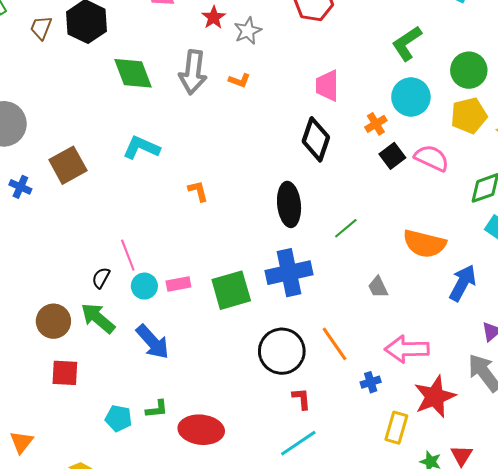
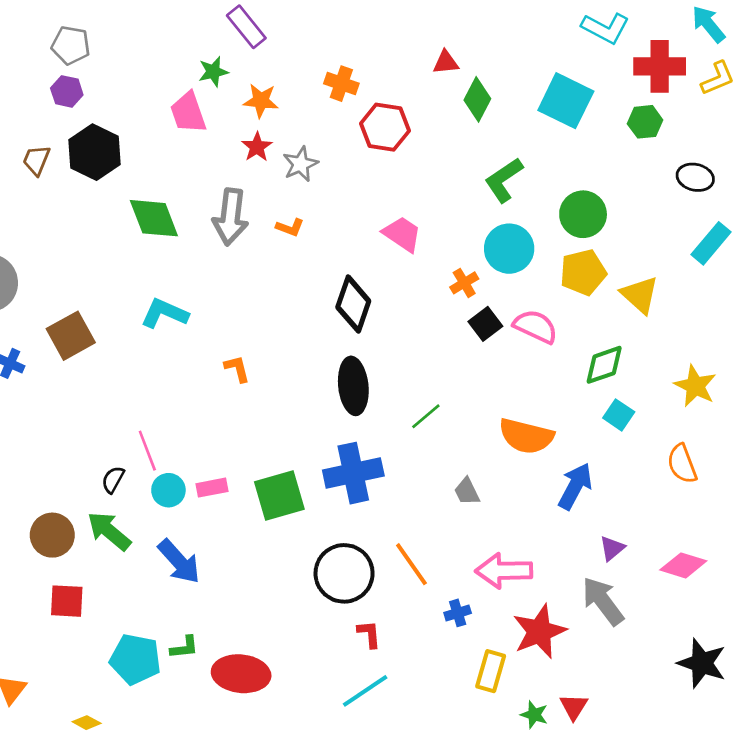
pink trapezoid: (327, 86) -> (402, 234), turned 124
black diamond: (316, 139) -> (353, 304), moved
cyan pentagon: (119, 418) -> (135, 659), size x1.5

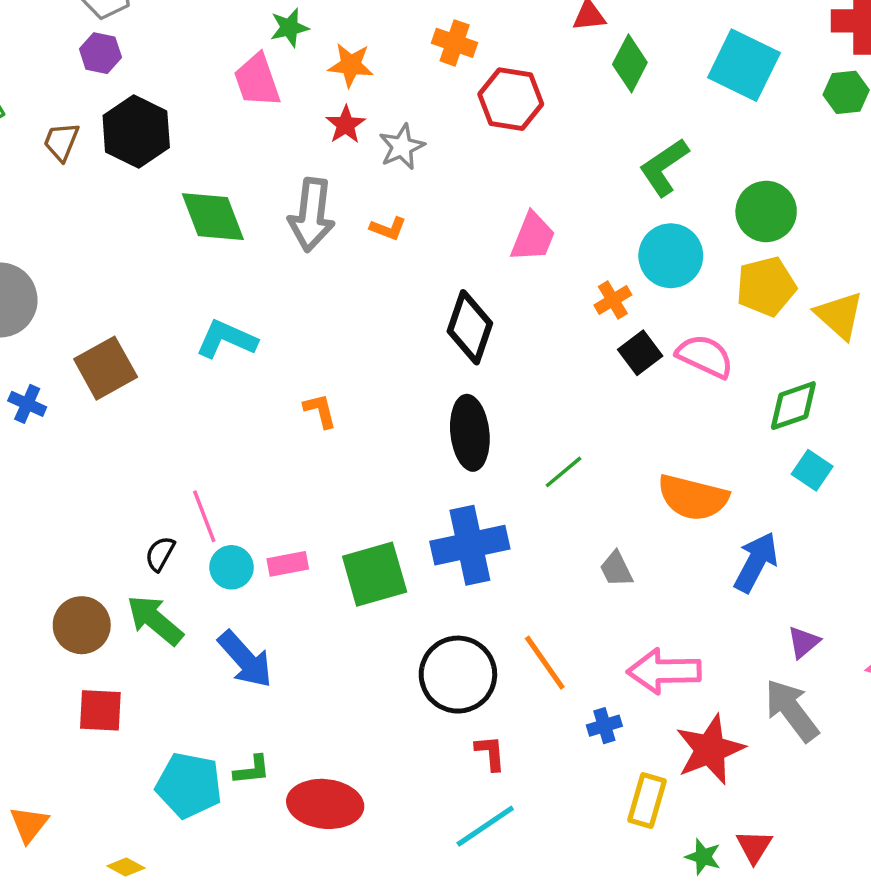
pink trapezoid: (402, 234) -> (533, 237), turned 78

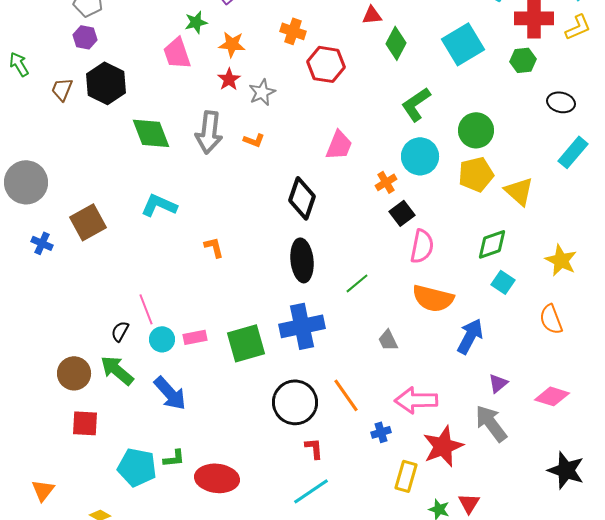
cyan square: (744, 65) -> (463, 44), turned 33
pink semicircle: (705, 356) -> (422, 246), moved, turned 76

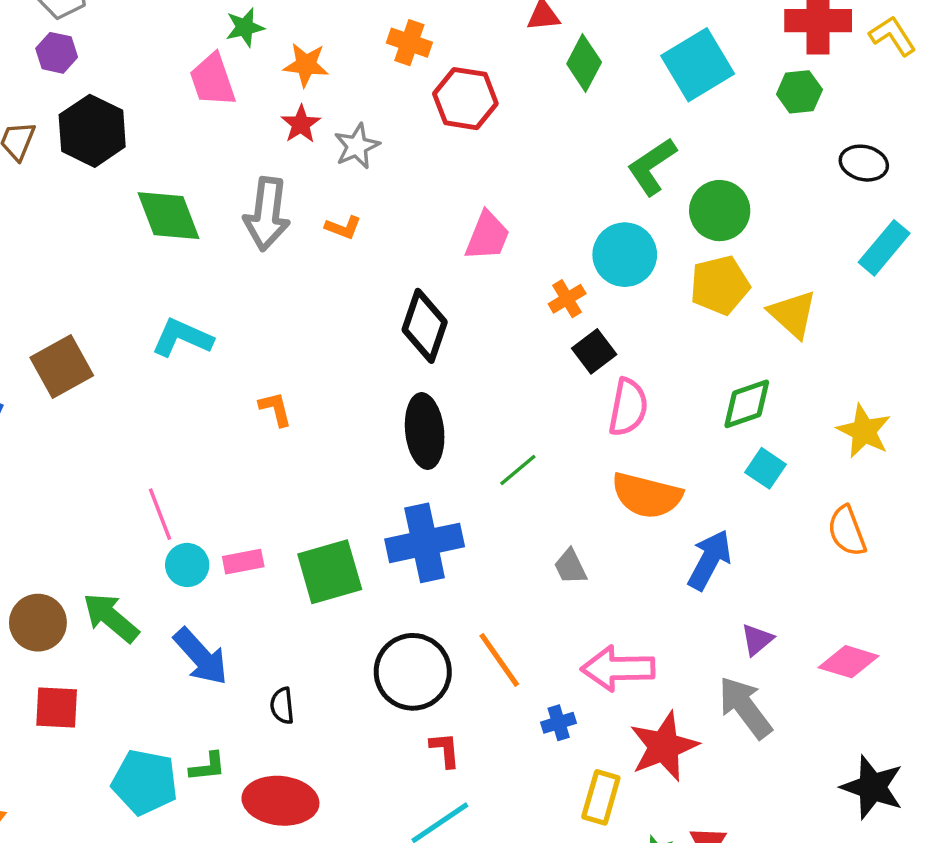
yellow L-shape: (578, 27) -> (893, 36), turned -100
green L-shape: (416, 104) -> (652, 166), moved
black semicircle: (120, 331) -> (282, 706), moved, turned -35

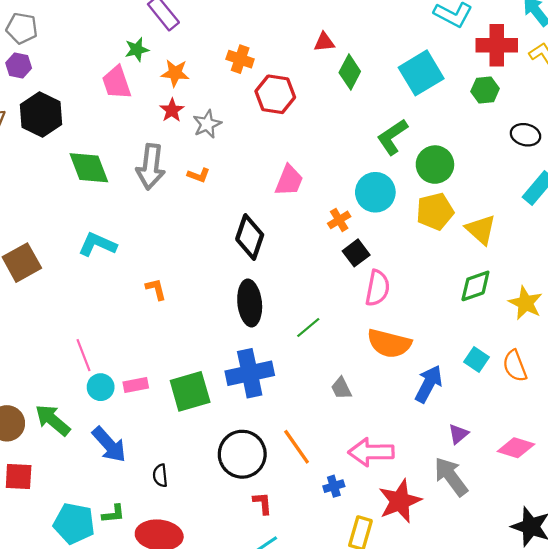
green diamond: (747, 404) -> (475, 286), moved
cyan square: (765, 468) -> (477, 359), moved

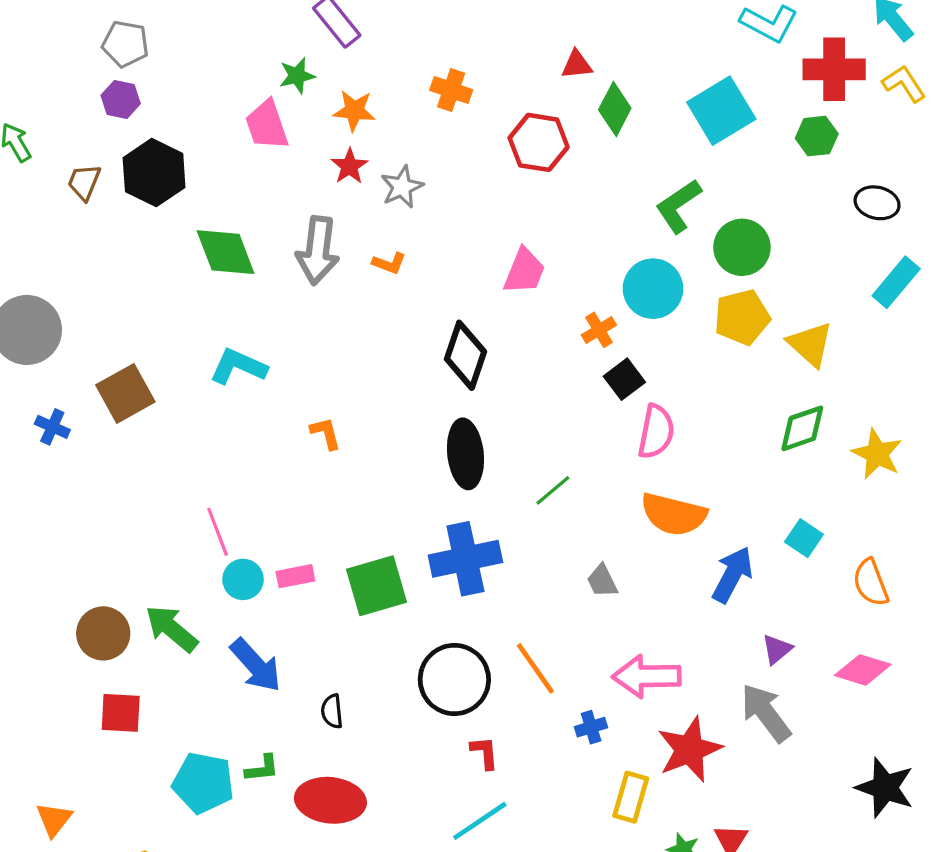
red hexagon: (275, 94) -> (539, 142), moved
orange semicircle: (515, 366) -> (871, 583), moved

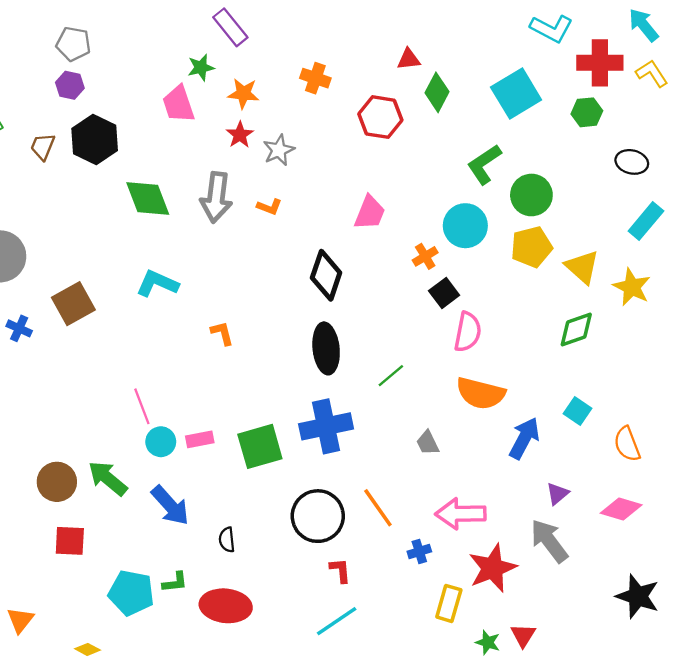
yellow star: (877, 454) -> (632, 287), moved

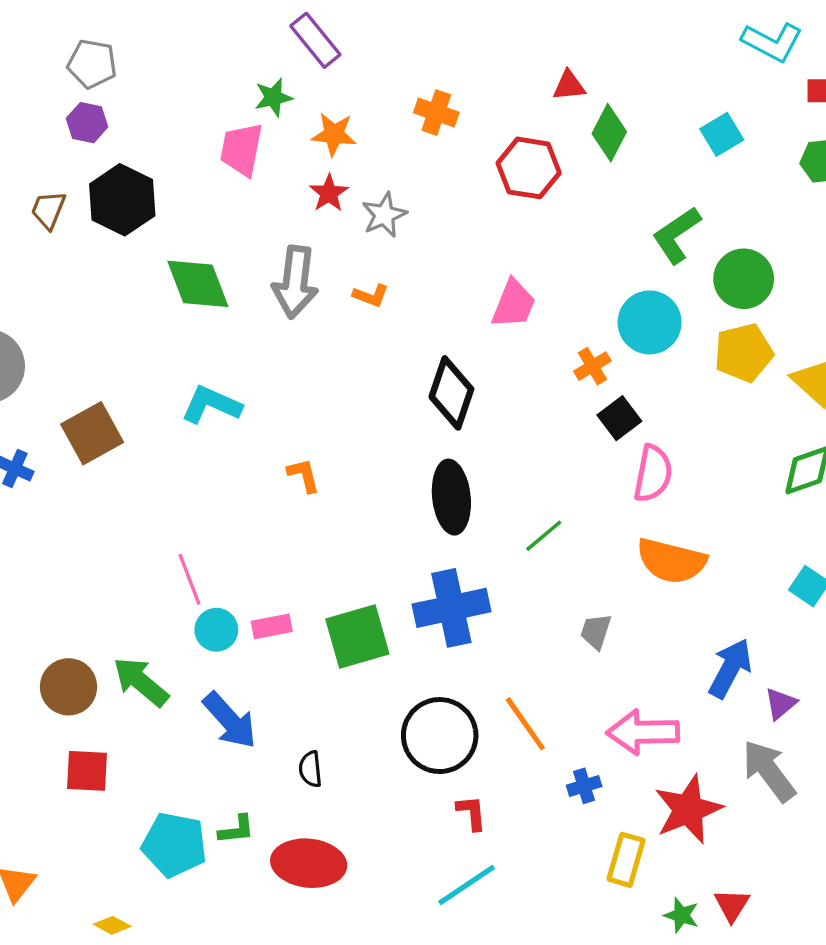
cyan square: (516, 93) -> (722, 134), size x0.6
pink trapezoid: (178, 104) -> (242, 149), turned 30
blue arrow: (524, 438) -> (730, 668), moved
gray trapezoid: (428, 443) -> (596, 631), turned 44

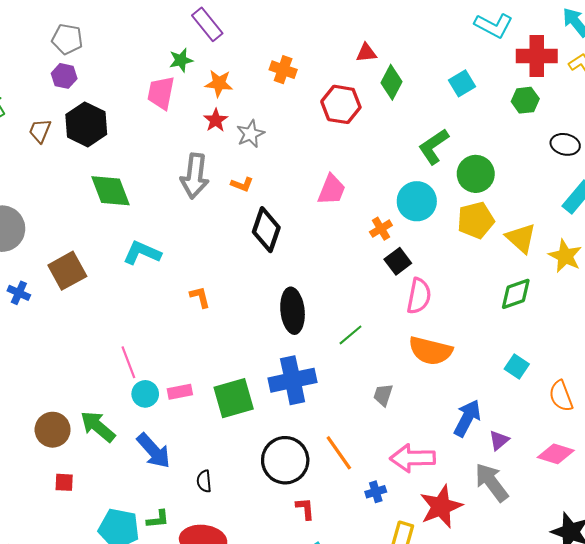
green diamond: (198, 284) -> (110, 191), moved
black diamond: (451, 393) -> (266, 230), moved
red square: (87, 771) -> (64, 482), size x0.7

